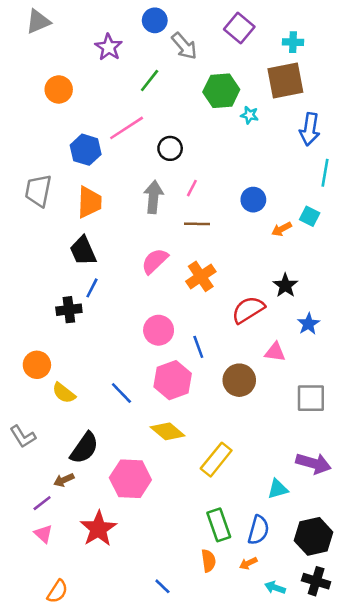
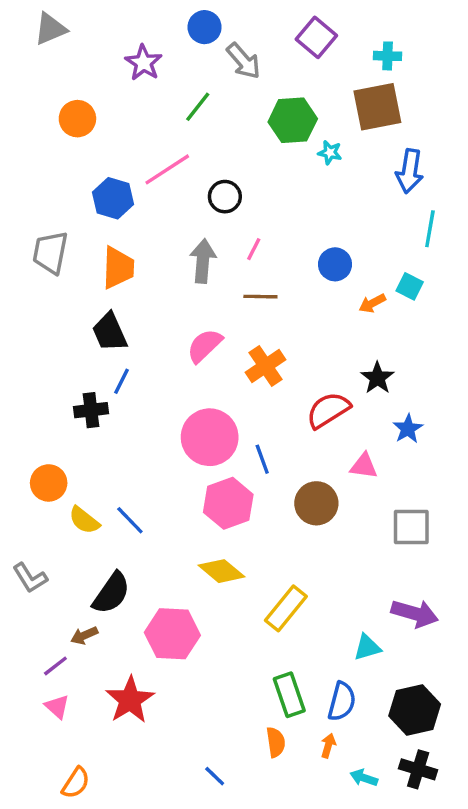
pink circle: (159, 330) -> (210, 437), size x1.4
blue line: (121, 393) -> (130, 520), moved
orange arrow: (248, 563) -> (328, 746), turned 132

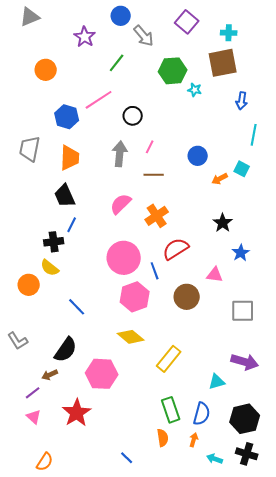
blue arrow: (410, 171) -> (242, 101), size x0.7
red semicircle: (328, 410) -> (176, 249), moved
yellow semicircle: (84, 520) -> (50, 268), moved

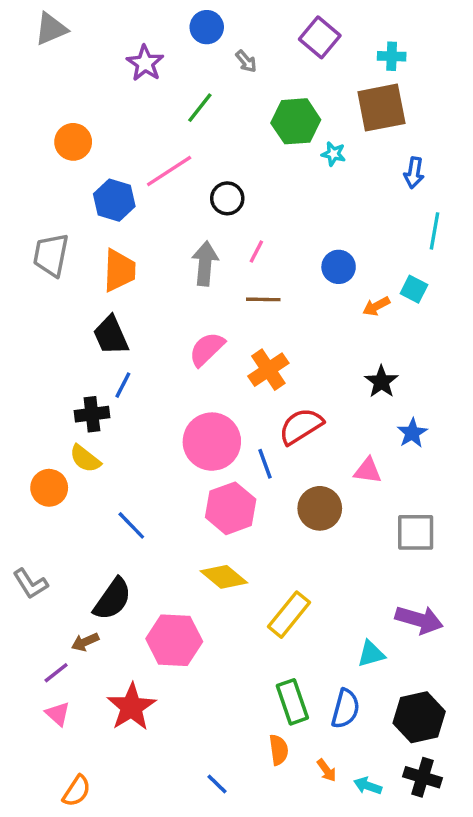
gray arrow: (144, 36) -> (246, 61), size x0.6
orange circle: (46, 70) -> (73, 142), moved
orange arrow: (194, 440) -> (327, 770), moved, turned 128

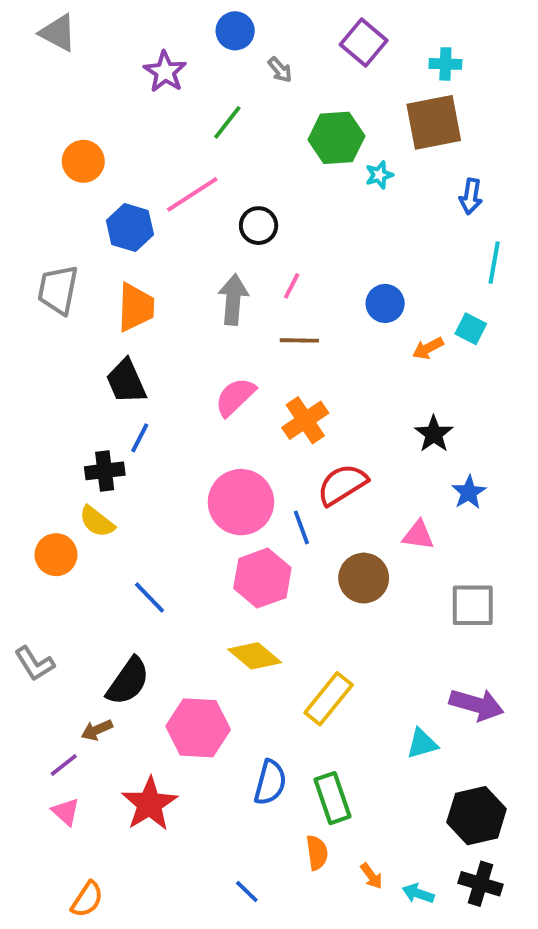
gray triangle: (51, 29) -> (58, 33), turned 51
cyan star: (333, 154) -> (379, 175), turned -30
blue semicircle: (345, 709) -> (270, 782), moved

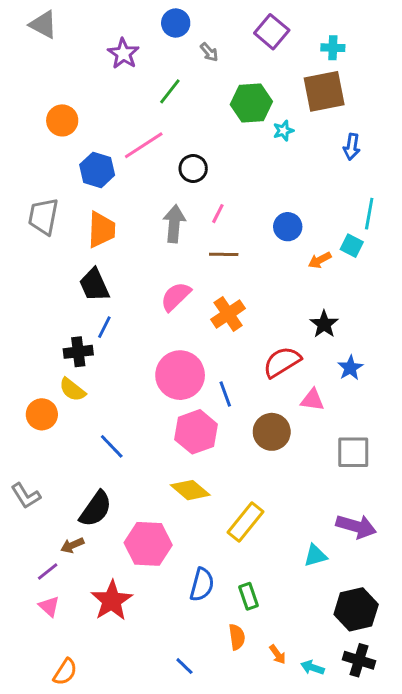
cyan line: (494, 263) -> (369, 214), moved
red semicircle: (342, 485) -> (282, 362), moved
green rectangle: (333, 798) -> (248, 596), size x0.7

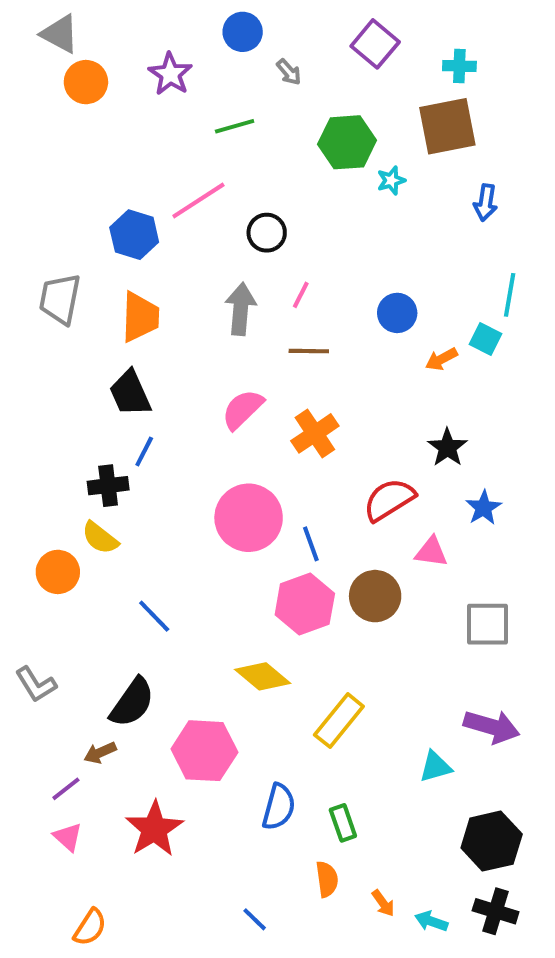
green line: (170, 91) -> (235, 126), turned 36
orange circle: (62, 120) -> (86, 82), moved
pink hexagon: (196, 432) -> (305, 604), moved

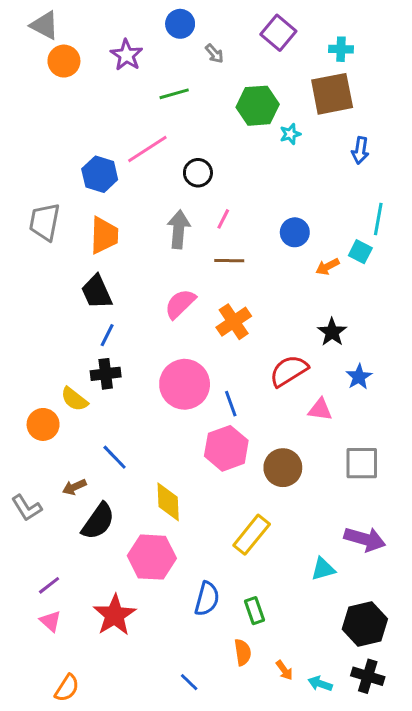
black cross: (108, 486) -> (106, 374), moved
brown circle: (375, 596) -> (283, 468), moved
yellow diamond: (263, 676) -> (168, 502), moved, turned 48
brown arrow: (100, 753) -> (74, 487), moved

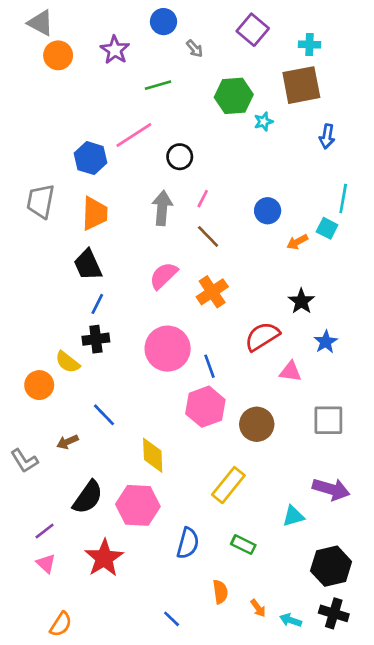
brown line: (229, 261) -> (208, 236), turned 45
black semicircle: (98, 521) -> (88, 497), moved
green rectangle: (255, 611) -> (243, 545), moved, turned -45

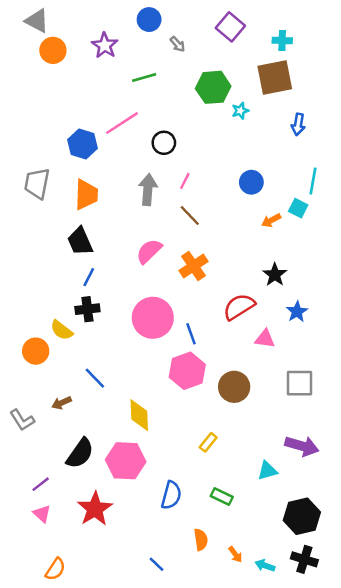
blue circle: (268, 211) -> (251, 182), moved
yellow rectangle: (228, 485) -> (208, 442), size x0.6

